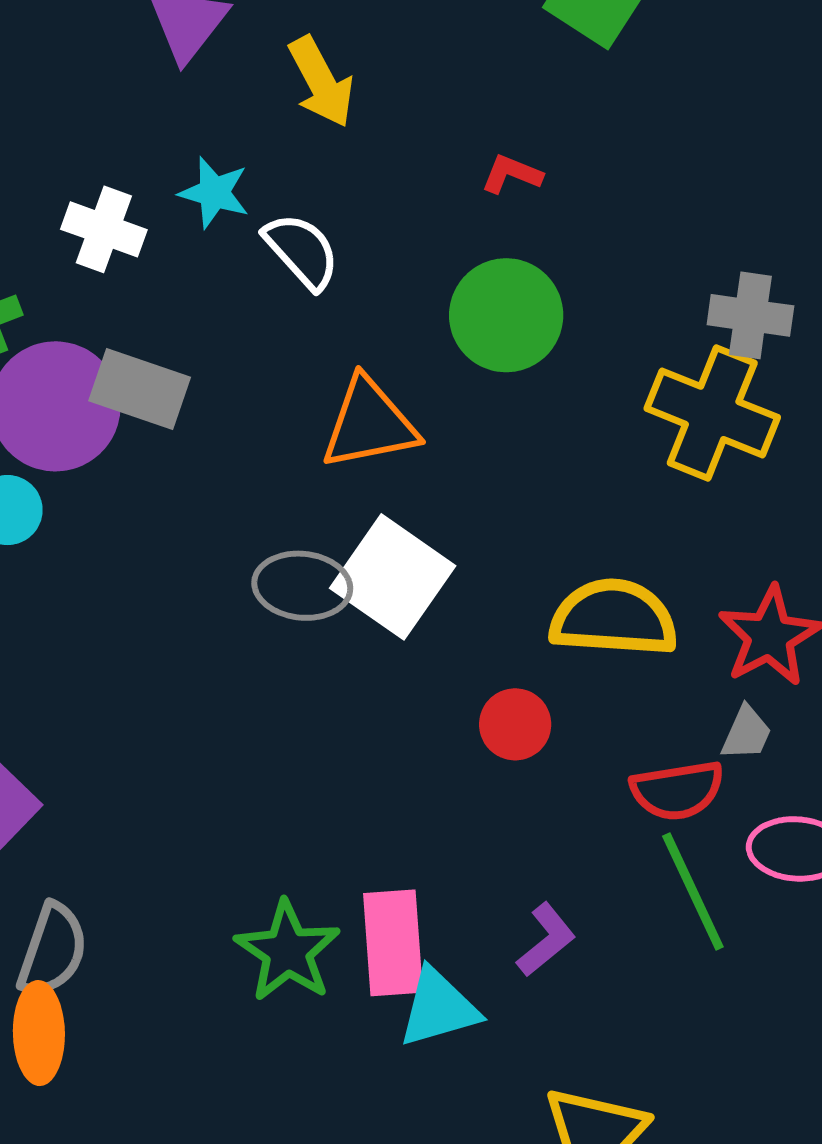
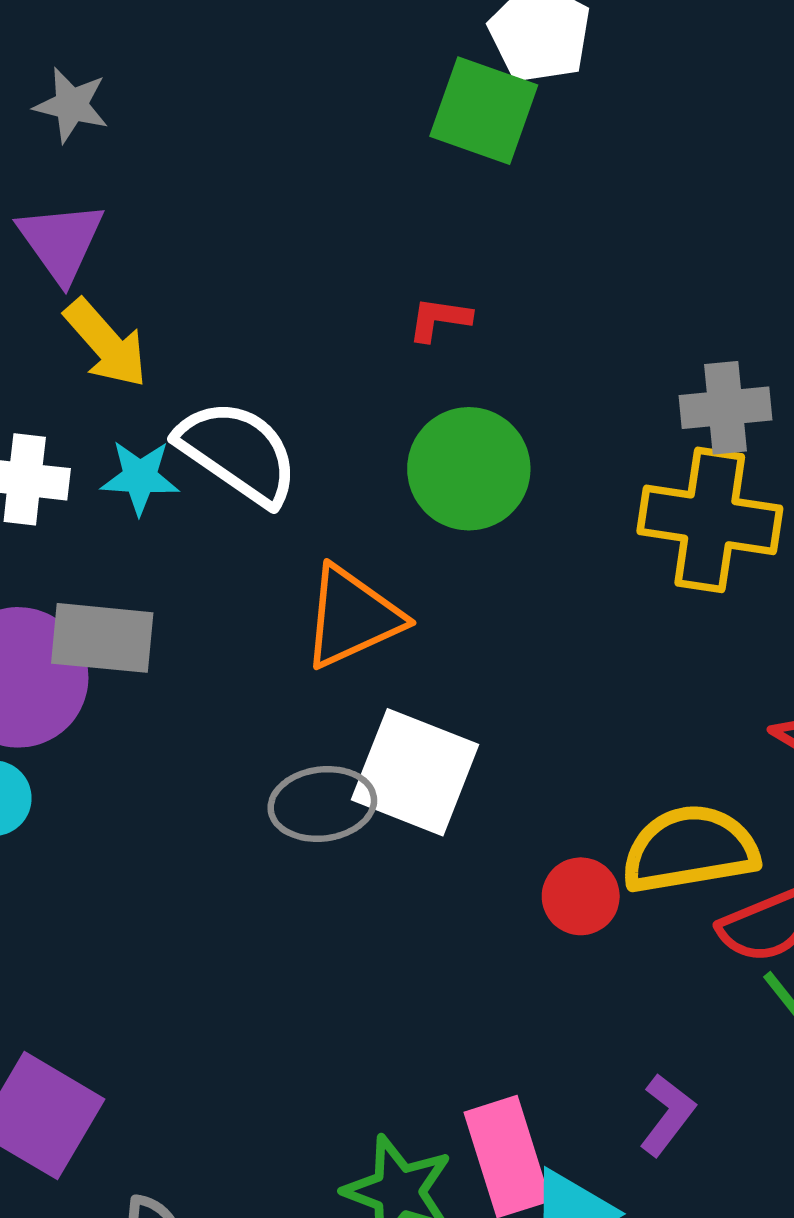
yellow arrow: (321, 82) -> (106, 343), moved
cyan star: (214, 193) -> (140, 477), moved
white semicircle: (302, 251) -> (238, 452), size x1.4
yellow semicircle: (614, 618) -> (690, 849), moved

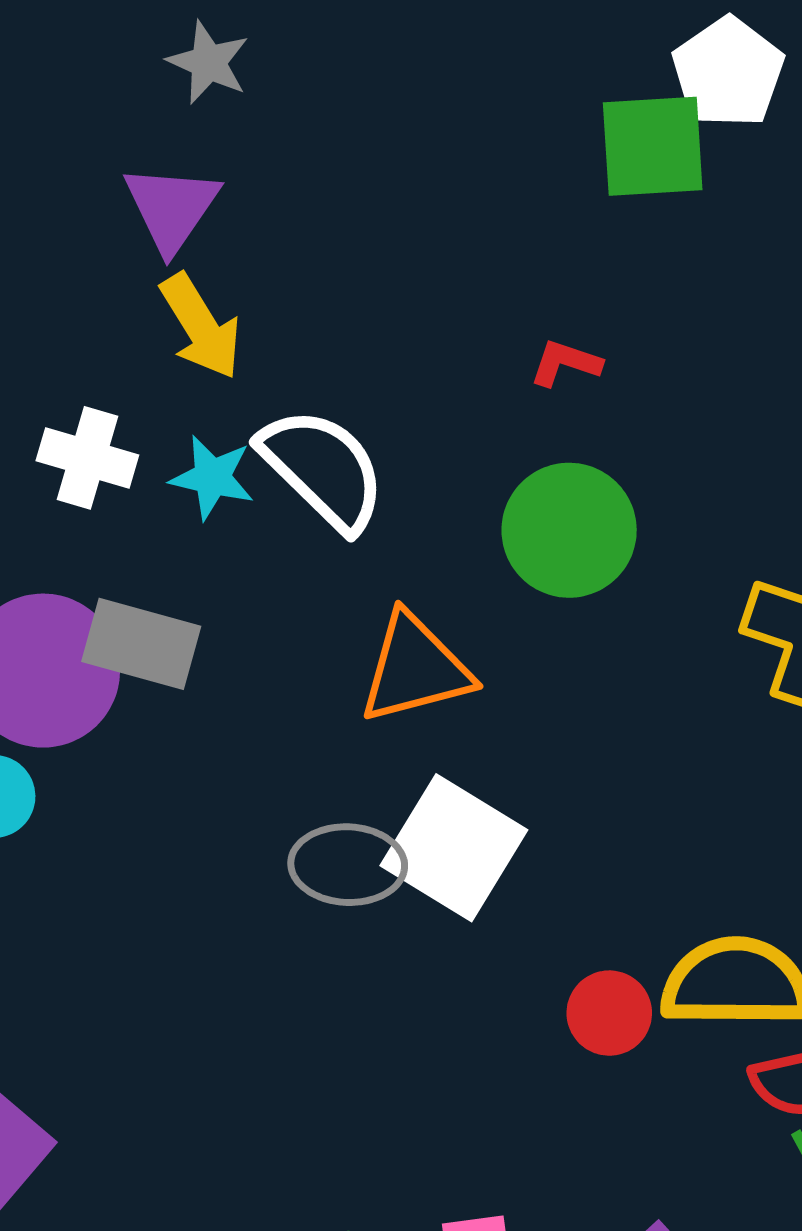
green square: (484, 111) -> (653, 146), turned -33

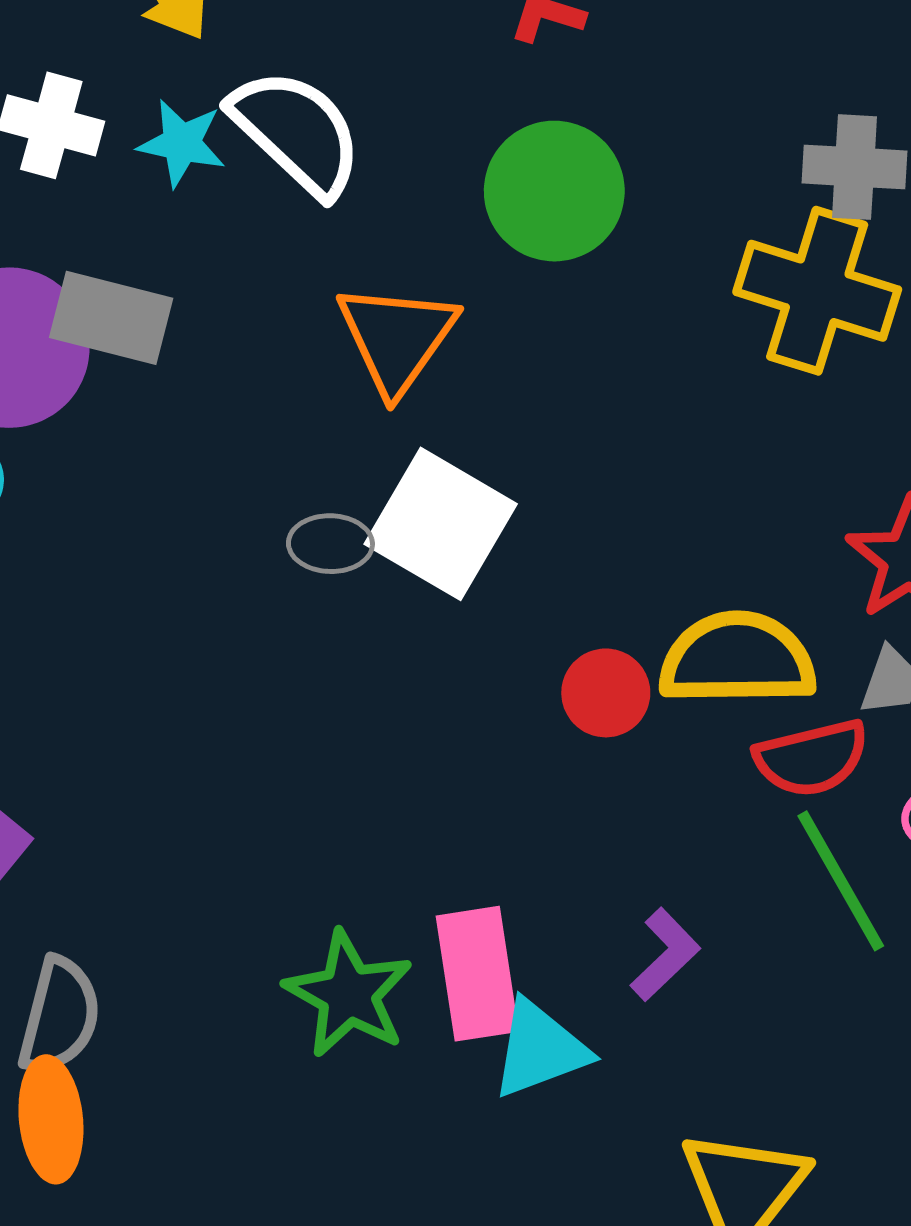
orange triangle: (415, 668) -> (397, 338), turned -39
gray ellipse: (348, 865) -> (330, 544), size x0.7

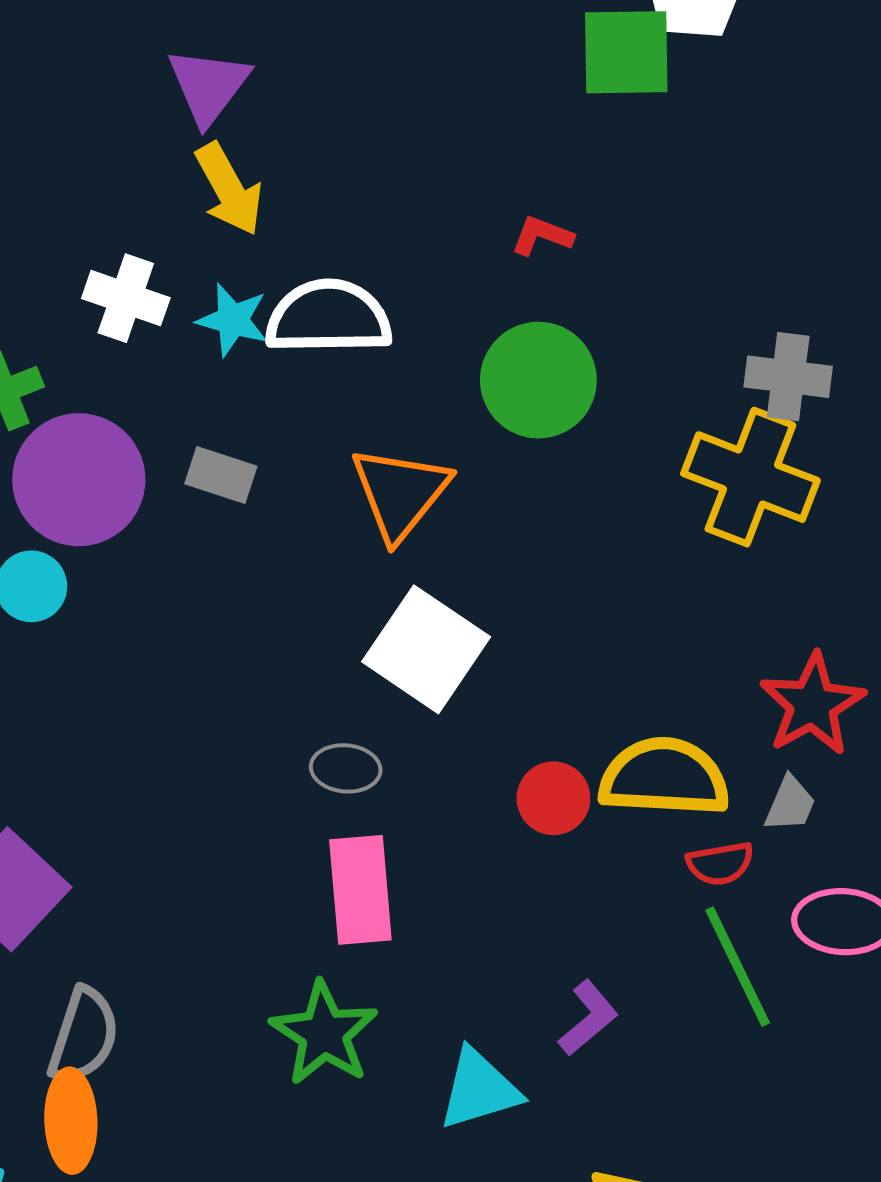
white semicircle: (297, 132) -> (328, 317), turned -48
gray rectangle: (111, 318) -> (221, 475), moved, size x0.7
gray ellipse: (330, 544) -> (346, 768), moved
red semicircle: (811, 758) -> (720, 863), size x0.7
pink rectangle: (477, 974) -> (360, 890), moved

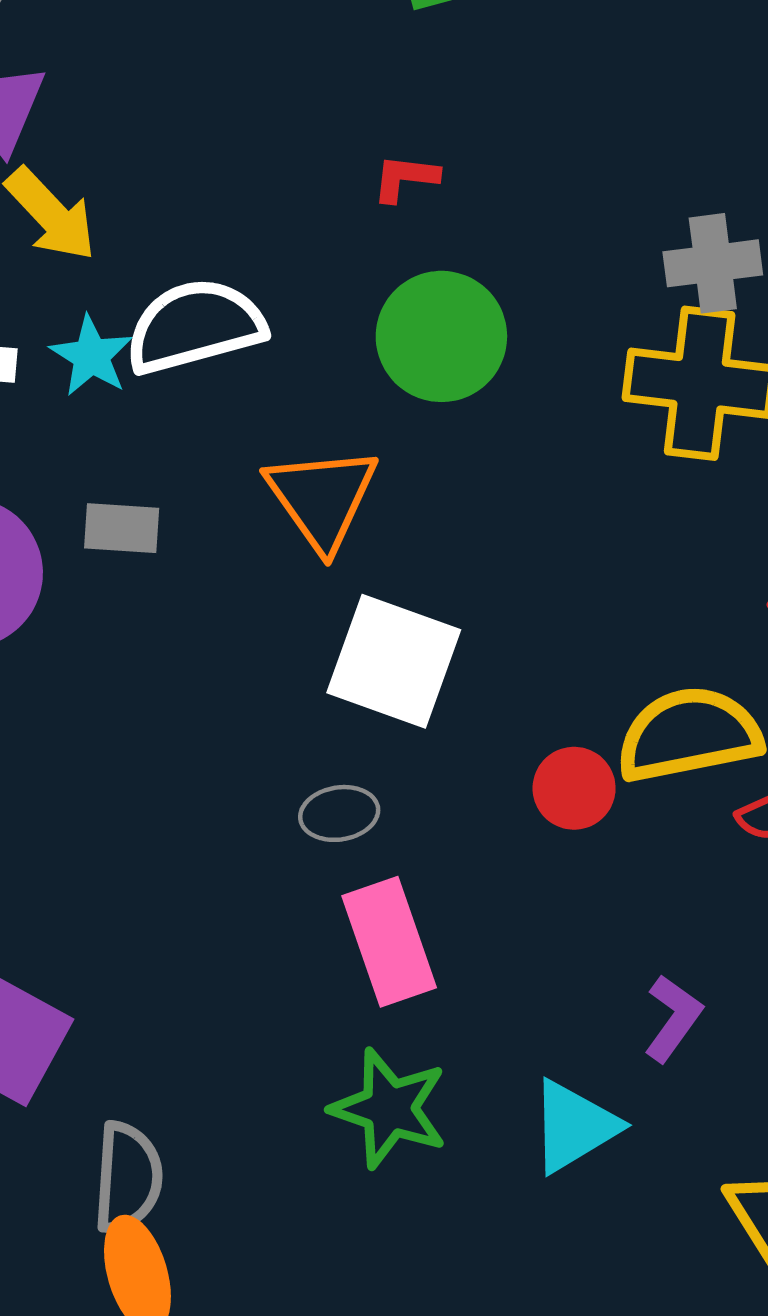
cyan star: (233, 320) -> (91, 356), turned 30

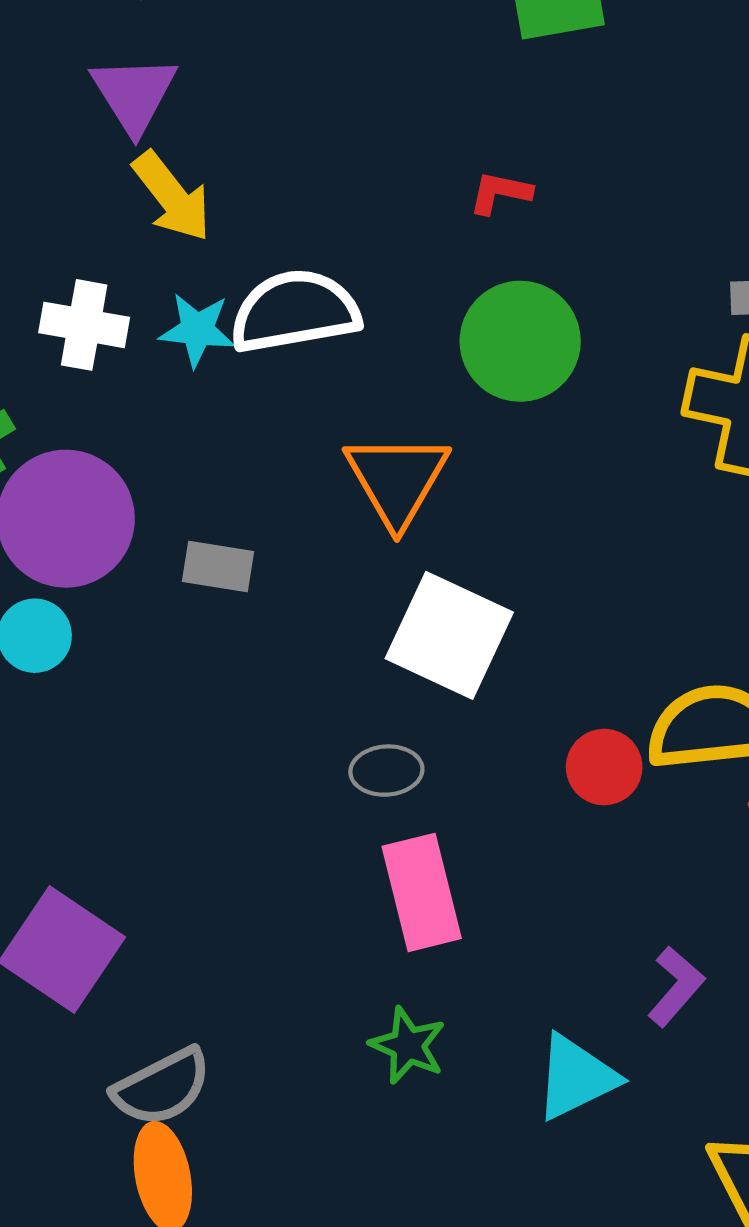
cyan star: (91, 356) -> (197, 330), turned -30
gray rectangle: (122, 528) -> (218, 566), moved
green star: (389, 1108) -> (408, 1045), size x0.7
gray semicircle: (128, 1178) -> (162, 1087), turned 54

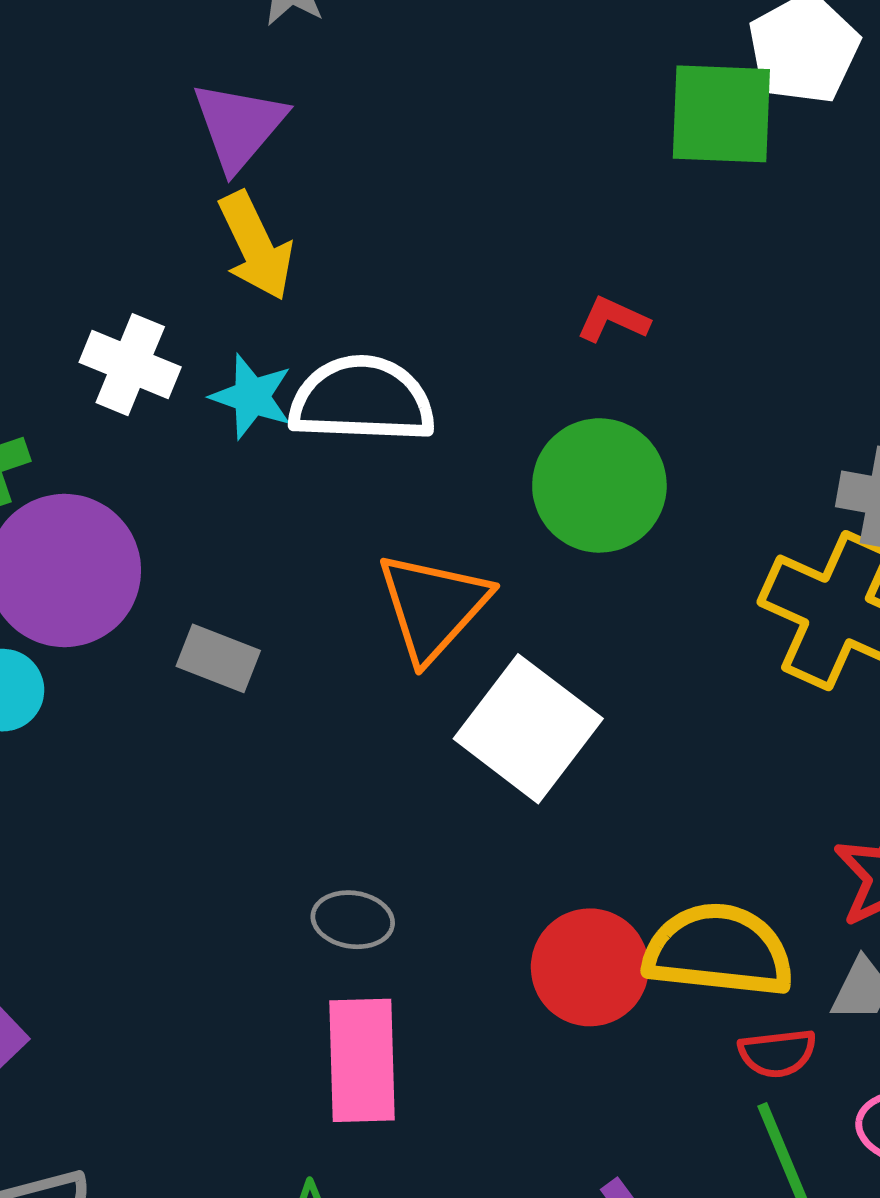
white square: (449, 635) -> (528, 729), moved
red circle: (604, 767) -> (590, 967), size x1.4

